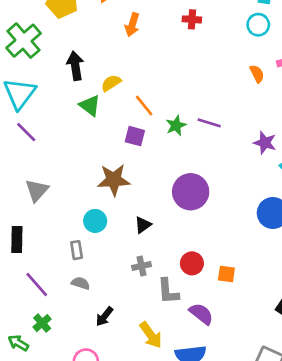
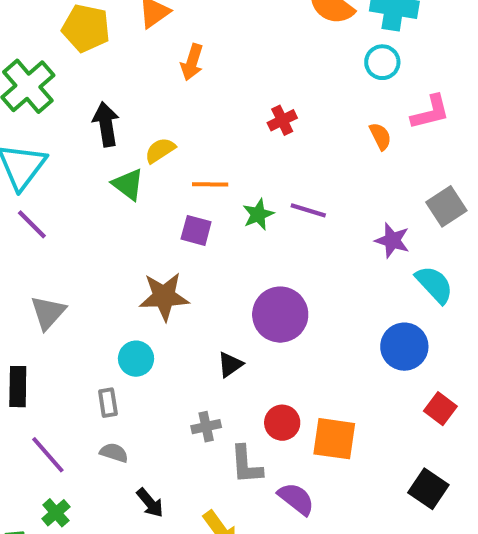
red cross: (192, 19) -> (282, 120), moved, turned -30
orange line: (144, 106) -> (210, 184), turned -50
black triangle: (143, 225) -> (230, 365), moved
orange square: (226, 274) -> (334, 439), size x1.6
black arrow: (104, 316) -> (150, 503), turned -78

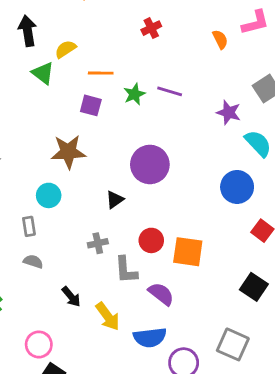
black arrow: (150, 503) -> (71, 297), moved

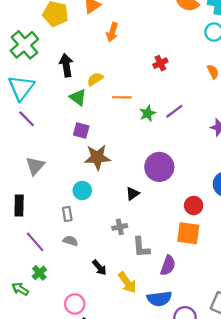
purple line: (170, 91) -> (174, 111), turned -54
purple square: (91, 105) -> (81, 131), moved
red circle: (151, 240) -> (194, 205), moved
purple semicircle: (161, 294) -> (168, 265), turned 72

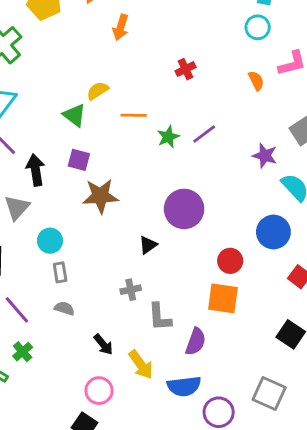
black arrow: (66, 65) -> (36, 170), moved
cyan circle: (82, 190) -> (50, 241), moved
pink circle: (75, 304) -> (99, 391), moved

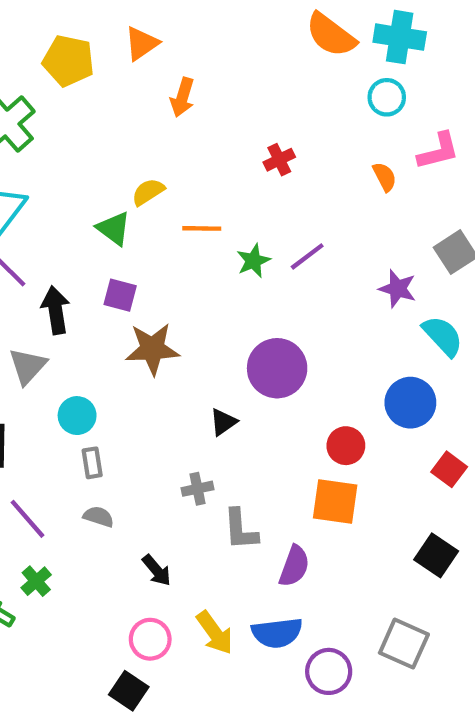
yellow arrow: (141, 365) -> (215, 633), moved

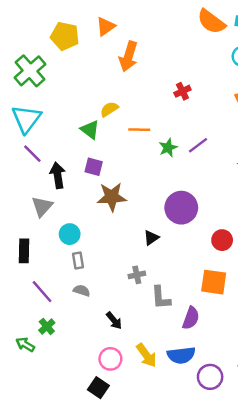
orange arrow: (182, 97) -> (128, 56), size x1.4
red circle: (346, 446) -> (222, 240), moved

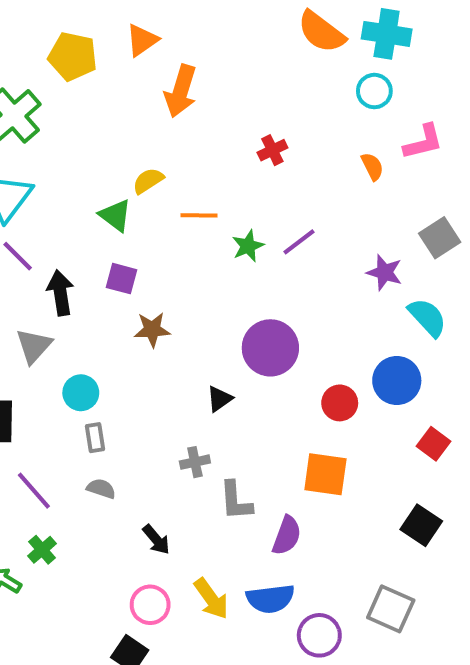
brown star: (112, 197) -> (152, 330), size x0.7

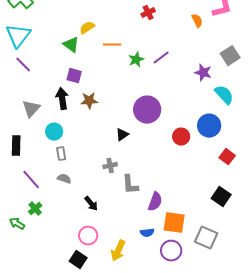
black arrow: (60, 293) -> (62, 99), moved
orange square: (325, 474) -> (174, 223), moved
yellow arrow: (211, 599) -> (118, 251), moved, turned 60
blue semicircle: (270, 599) -> (147, 233), size x0.6

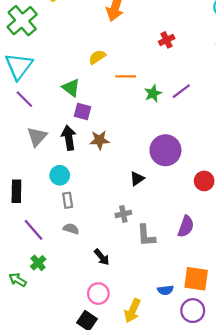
green triangle: (71, 45) -> (71, 88), moved
gray triangle: (31, 109) -> (37, 137), moved
purple semicircle: (155, 202) -> (186, 226), moved

